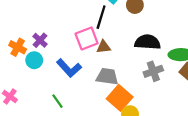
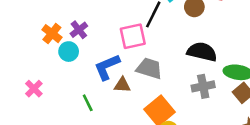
brown triangle: (104, 47) -> (122, 85), moved
blue L-shape: (69, 68) -> (107, 67), turned 100
gray trapezoid: (107, 76) -> (149, 68), moved

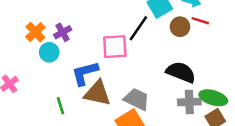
gray trapezoid: (149, 68) -> (137, 99), moved
brown triangle: (122, 85) -> (97, 93), size x1.6
gray cross: (203, 86) -> (189, 102), moved

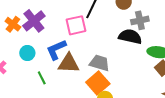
purple cross: (63, 32) -> (34, 21), size x1.6
cyan circle: (49, 52) -> (27, 53), moved
gray cross: (189, 102) -> (140, 20), moved

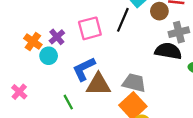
purple cross: (34, 21) -> (57, 37), size x0.6
pink square: (76, 25) -> (90, 28), moved
cyan circle: (27, 53) -> (49, 56), moved

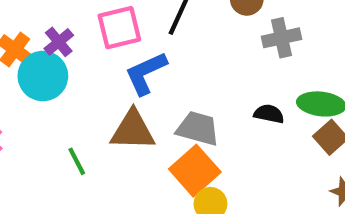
black semicircle: (168, 51) -> (269, 114), moved, size x0.6
cyan circle: (49, 56) -> (43, 76), size x1.5
blue L-shape: (84, 69) -> (146, 73), moved

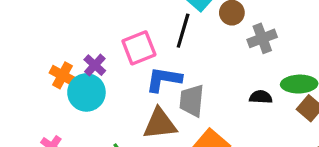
blue L-shape: (146, 73) -> (164, 79), turned 42
gray trapezoid: (198, 128) -> (192, 101), moved, turned -92

